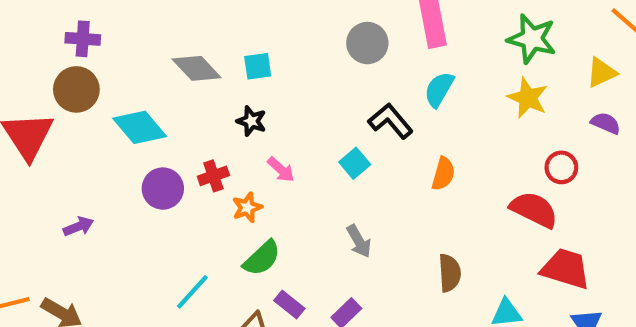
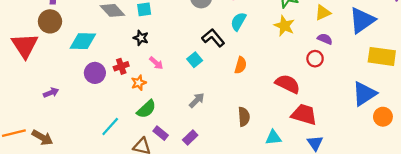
cyan diamond: (140, 127) -> (83, 41), turned -48
red circle: (561, 167) -> (315, 59), moved
gray arrow: (359, 241) -> (197, 100), turned -105

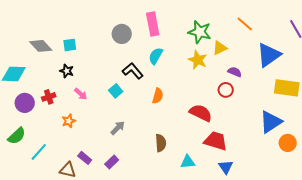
yellow triangle: (323, 13) -> (220, 48), moved
orange star: (139, 83) -> (69, 121), moved
green semicircle: (146, 109) -> (17, 136), moved

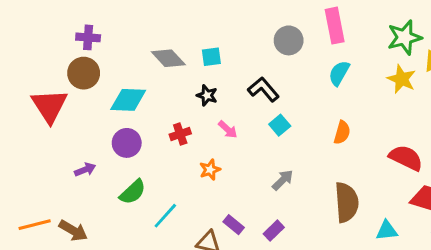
green star: (200, 32) -> (404, 37), turned -30
black L-shape: (133, 71) -> (263, 89), moved
purple circle: (25, 103) -> (127, 143), moved
brown semicircle: (161, 143) -> (347, 202), size x1.5

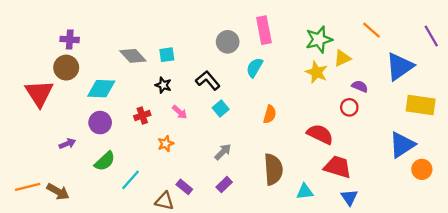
cyan semicircle: (339, 73) -> (255, 68), moved
purple rectangle: (274, 231) -> (224, 185), moved

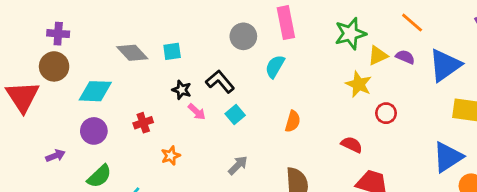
yellow star: (317, 72) -> (359, 84), moved
black star: (163, 85) -> (182, 90), moved
purple semicircle: (360, 86) -> (405, 57), moved
pink arrow: (180, 112) -> (197, 112), moved
red semicircle: (320, 134) -> (352, 145), size x0.7

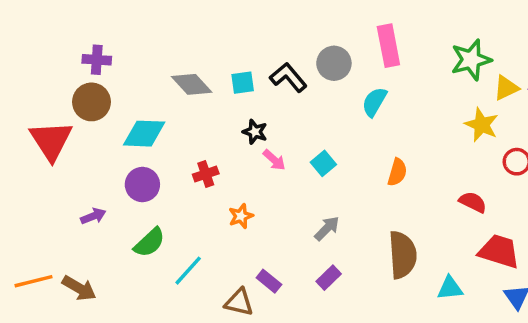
black L-shape: (220, 82) -> (288, 77), moved

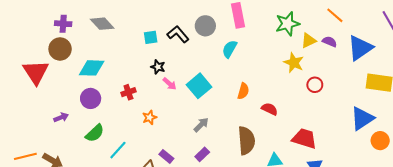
gray diamond: (192, 84) -> (102, 24), moved
cyan square: (323, 163) -> (199, 86), size x1.6
red semicircle: (473, 202) -> (270, 109), moved

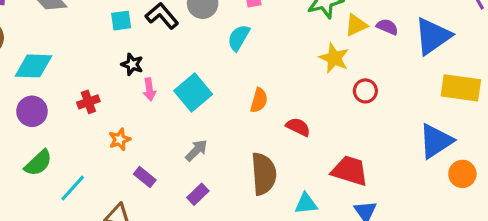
pink arrow: (170, 84) -> (149, 89), turned 40
purple rectangle: (166, 156) -> (145, 177), moved

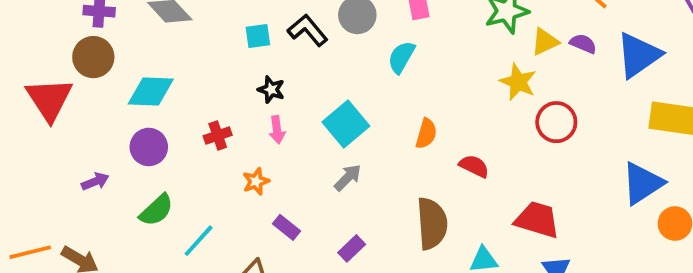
pink arrow: (149, 89) -> (277, 130), moved
red circle: (365, 91) -> (556, 122), size x1.4
gray arrow: (196, 150) -> (348, 178), moved

